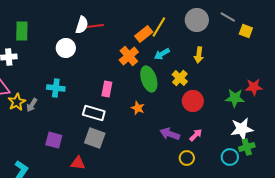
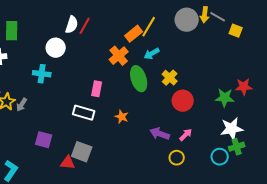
red line: (95, 26) -> (85, 26), turned -54
yellow arrow: (199, 55) -> (205, 15), moved
cyan cross: (56, 88) -> (42, 74), moved
orange star: (138, 108) -> (122, 117), moved
gray square: (95, 138) -> (82, 152), moved

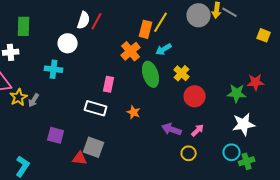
yellow square: (236, 31) -> (264, 35), moved
orange rectangle: (134, 34) -> (146, 29), turned -36
green cross: (237, 147) -> (247, 161), moved

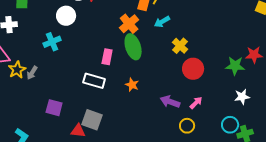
cyan cross: (54, 69) -> (52, 42), turned -30
green ellipse: (151, 74) -> (133, 47), moved
white star: (244, 124) -> (242, 97), size x0.7

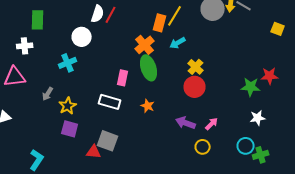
red circle: (193, 69) -> (195, 87), moved
yellow star: (17, 70) -> (68, 106), moved

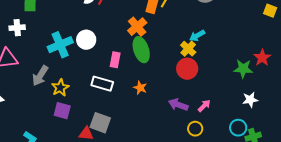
white circle: (82, 37) -> (86, 40), moved
cyan arrow: (178, 43) -> (197, 36), moved
cyan cross: (68, 63) -> (60, 45), size x1.4
red star: (270, 76) -> (262, 58), turned -30
gray arrow: (48, 94) -> (40, 76), size x1.5

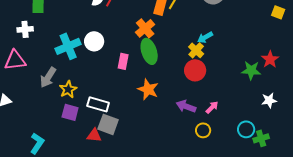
white rectangle: (102, 84) -> (98, 104), moved
orange star: (140, 88) -> (148, 89), size x1.5
white star: (250, 100) -> (269, 100), moved

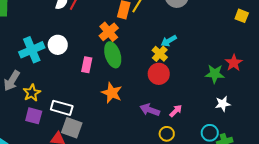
white star: (269, 100) -> (223, 104), moved

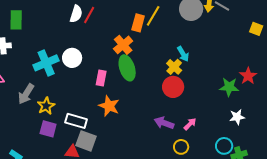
cyan arrow: (169, 41) -> (183, 54), turned -91
orange star: (112, 93) -> (109, 106), moved

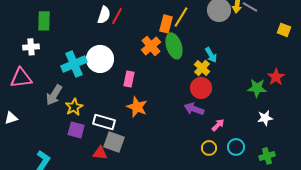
white circle: (72, 58) -> (100, 59), size x1.4
green ellipse: (127, 68) -> (174, 46), moved
purple arrow: (164, 123) -> (194, 109), moved
cyan circle: (224, 146) -> (236, 147), moved

